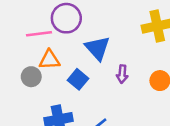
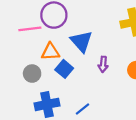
orange triangle: (49, 60) -> (50, 52), moved
gray circle: (31, 77) -> (32, 74), moved

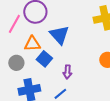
pink line: (30, 29) -> (14, 24), turned -54
purple arrow: (103, 64) -> (67, 72), moved

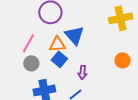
pink line: (14, 24) -> (28, 43), moved
orange triangle: (32, 44) -> (57, 44), moved

